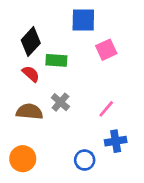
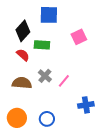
blue square: (83, 20) -> (49, 15), moved
pink line: (106, 109) -> (64, 81), moved
blue circle: (85, 160) -> (47, 119), moved

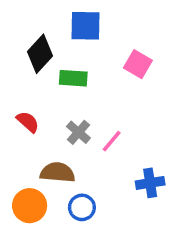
pink square: (79, 37) -> (138, 64), turned -35
red semicircle: (23, 55) -> (28, 122), moved
brown semicircle: (22, 83) -> (58, 172), moved

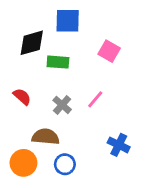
black diamond: (40, 54) -> (32, 43), turned 32
pink line: (112, 141) -> (95, 99), moved
blue cross: (150, 183) -> (119, 145), turned 35

